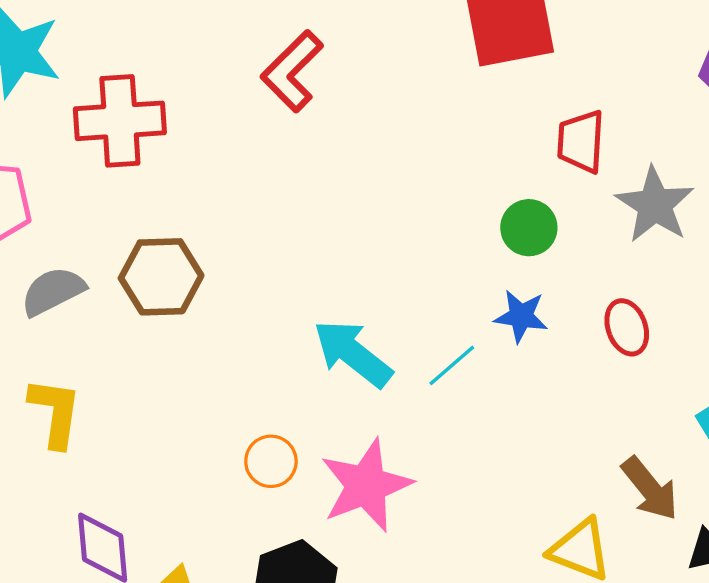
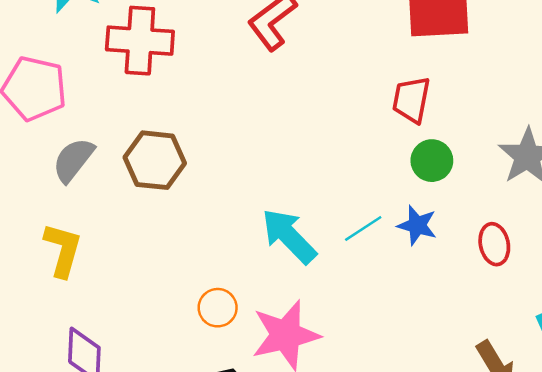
red trapezoid: (581, 141) -> (411, 100), moved
gray semicircle: (53, 291) -> (73, 160), turned -33
cyan line: (452, 365) -> (363, 229), moved

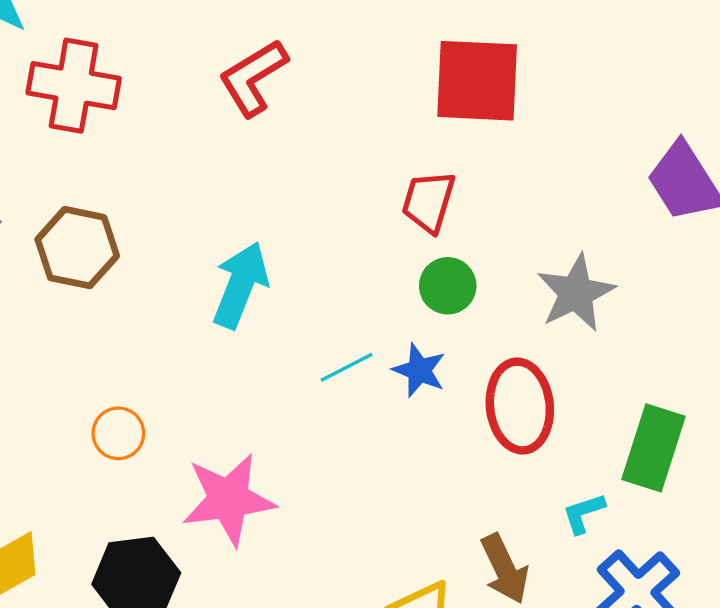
cyan arrow: (289, 236) -> (240, 285), moved, turned 60
red ellipse: (494, 244) -> (520, 406), size x1.6
orange circle: (218, 308) -> (118, 433), moved

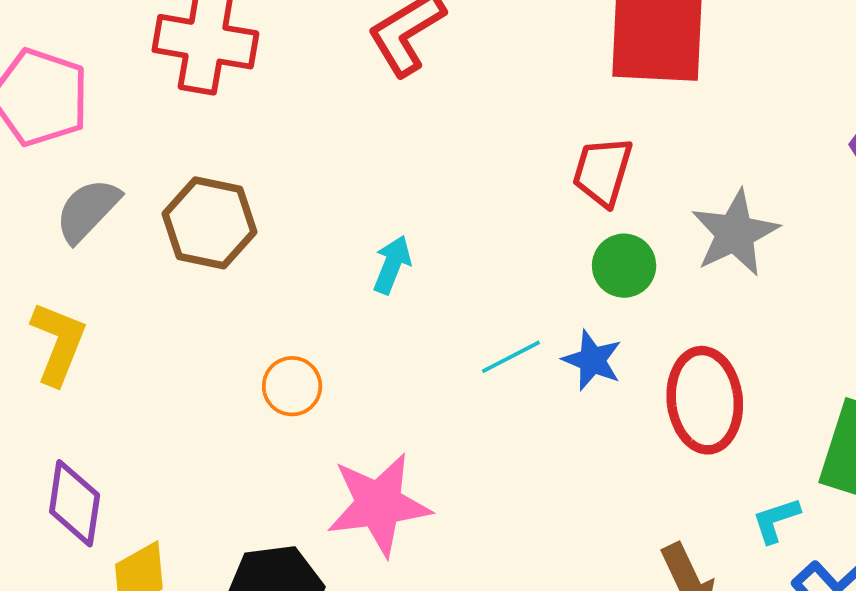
cyan arrow: (240, 285) -> (392, 265), size x0.6
gray star: (576, 293) -> (735, 233), moved
orange circle: (118, 433) -> (292, 386), moved

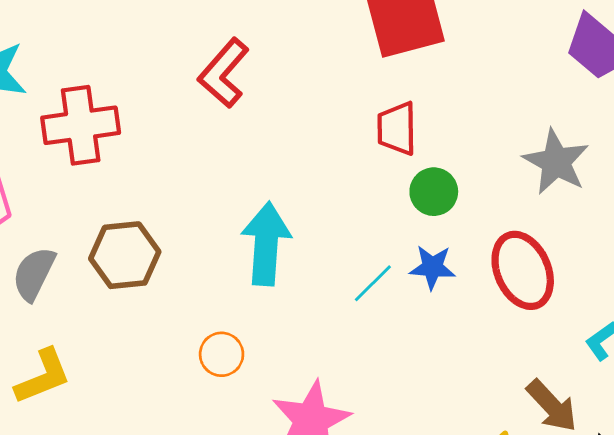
gray star: (735, 233) -> (556, 162), moved
cyan arrow: (392, 265) -> (266, 244), size x1.8
yellow L-shape: (58, 343) -> (43, 376), turned 64

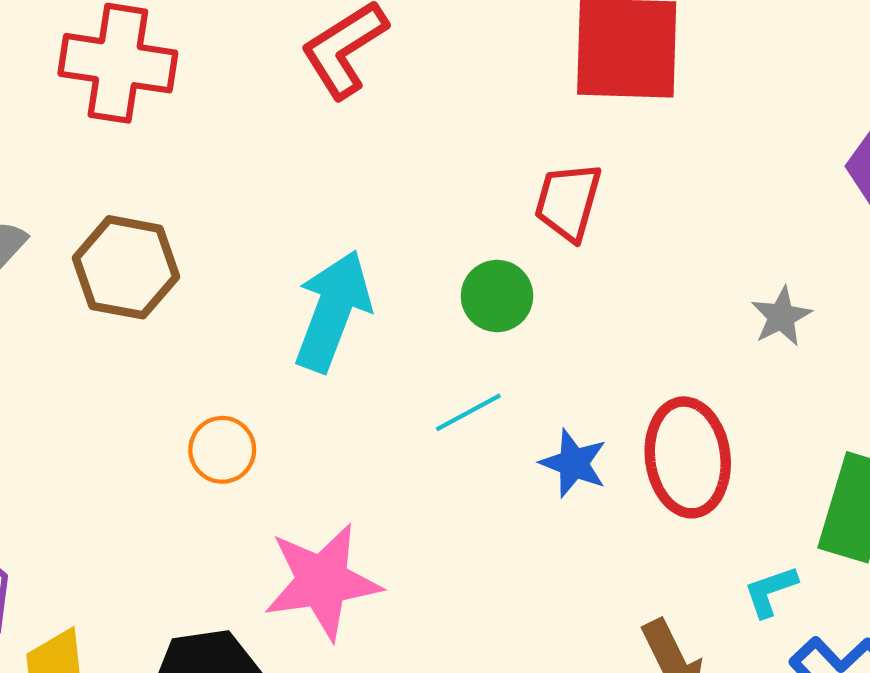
gray star: (556, 162) -> (781, 317), size x0.6
green circle: (434, 192) -> (497, 296), moved
blue star: (432, 267) -> (574, 463), moved

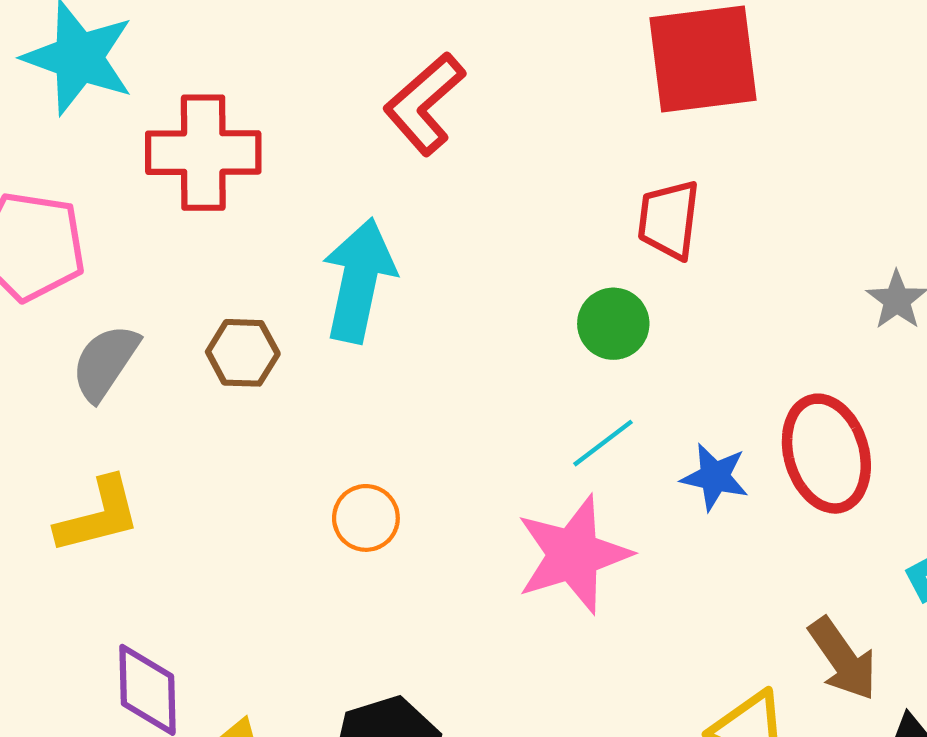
brown hexagon: (126, 267) -> (243, 353), size x0.7
cyan arrow: (333, 311) -> (359, 280), moved
pink star: (322, 581) -> (573, 555), moved

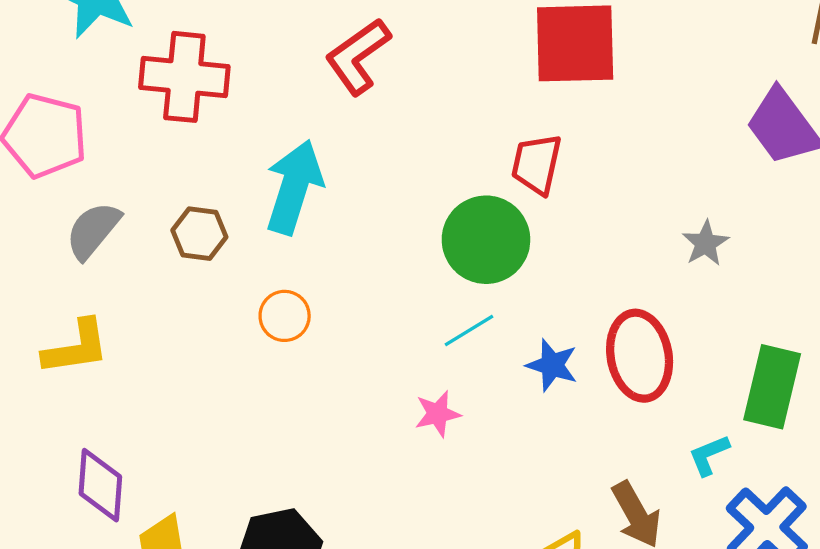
green circle: (613, 324) -> (486, 240), size x1.6
orange circle: (366, 518) -> (285, 316), moved
pink star: (573, 555) -> (438, 414), size x0.5

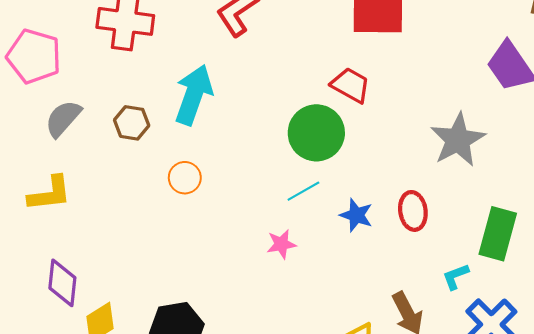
red trapezoid: (537, 164) -> (351, 85), turned 105
gray star: (705, 243) -> (458, 140), size x1.8
red ellipse: (640, 356) -> (413, 211), size x0.7

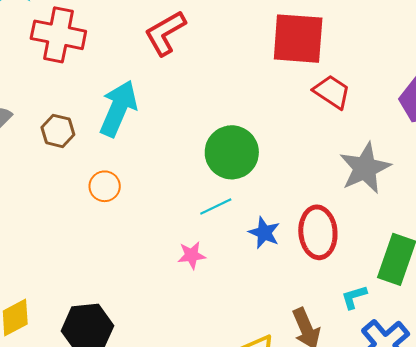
red trapezoid: (351, 85) -> (332, 92), moved
red ellipse: (413, 211) -> (318, 232), size x1.4

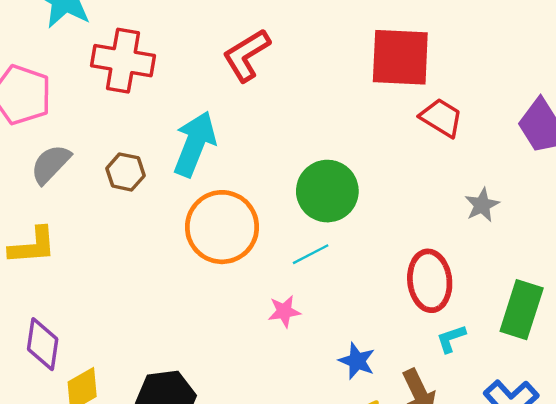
gray star: (365, 168) -> (482, 205), size x0.6
orange circle: (105, 186) -> (222, 227), moved, size x2.0
blue star: (264, 233) -> (357, 361), moved
cyan L-shape: (354, 297) -> (451, 339), moved

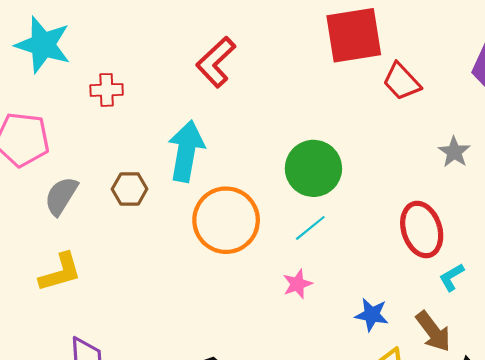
red cross: (123, 61) -> (107, 90), size x0.6
red trapezoid: (441, 118) -> (402, 82), turned -153

